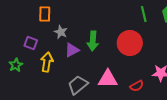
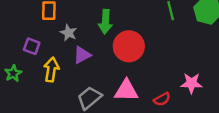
green arrow: (93, 41) -> (105, 22), moved
red circle: (130, 43) -> (129, 46), moved

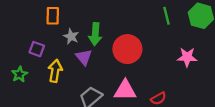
green arrow: (105, 22) -> (95, 34), moved
purple triangle: (82, 55) -> (84, 57), turned -42
pink star: (191, 83) -> (187, 57), moved

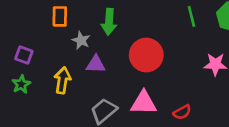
green arrow: (95, 34) -> (109, 22), moved
purple square: (37, 49) -> (24, 55), moved
purple triangle: (84, 57) -> (96, 64), turned -48

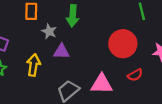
red circle: (146, 55) -> (123, 44), moved
red semicircle: (182, 112) -> (135, 75), moved

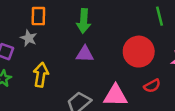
gray star: (49, 31) -> (29, 38), moved
purple triangle: (61, 52) -> (85, 54), moved

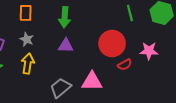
gray star: (29, 38) -> (27, 39), moved
red semicircle: (152, 86) -> (125, 65), moved

